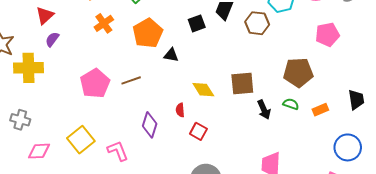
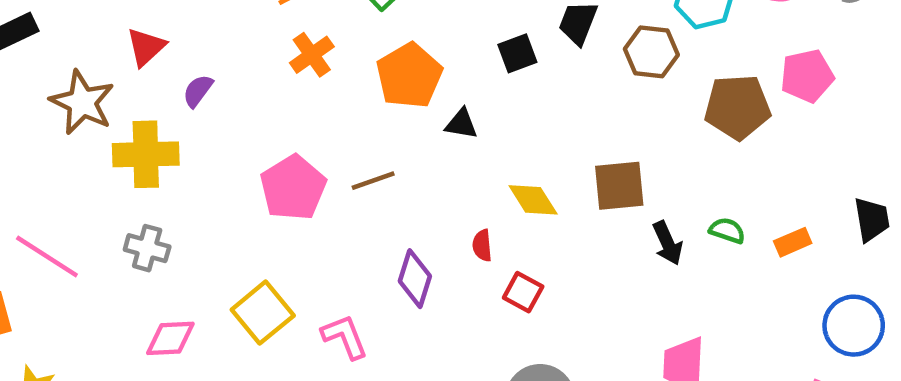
red triangle: (45, 15) -> (146, 47), moved
brown pentagon: (298, 72) -> (737, 107), moved
gray cross: (20, 120) -> (147, 248), moved

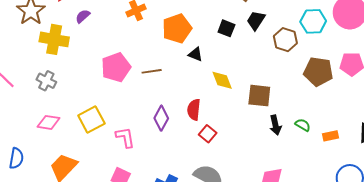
black square: (517, 53) -> (226, 28), turned 30
yellow diamond: (533, 200) -> (222, 80), moved
red semicircle: (482, 245) -> (194, 110), size x1.5

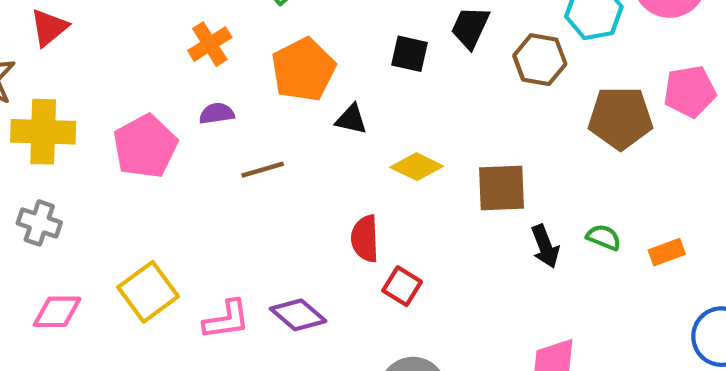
purple semicircle: (83, 16) -> (217, 113), moved, turned 42
pink pentagon: (116, 67) -> (145, 146), moved
yellow diamond: (222, 80) -> (417, 167), turned -35
purple diamond: (161, 118) -> (298, 315), moved, turned -70
pink L-shape: (125, 137) -> (226, 320), turned 100

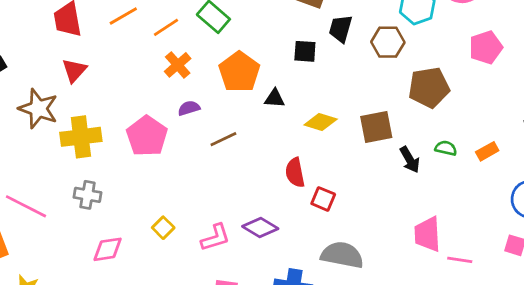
brown pentagon: (620, 118) -> (429, 88), moved
yellow square: (148, 292) -> (163, 228), size x0.6

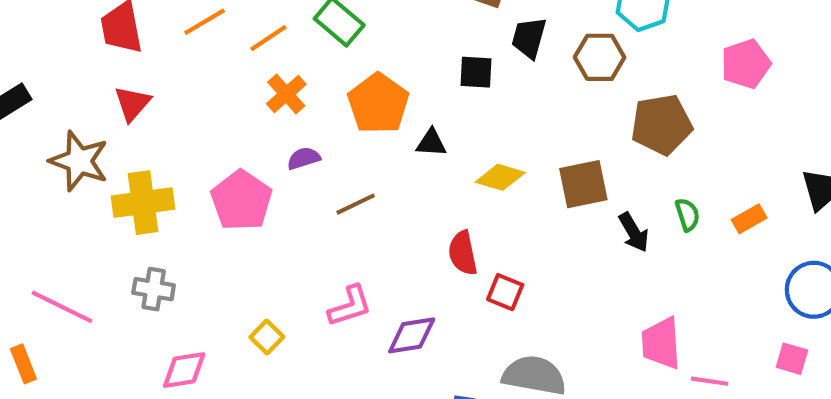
green semicircle: (446, 148) -> (687, 215), turned 60
purple diamond: (260, 227) -> (412, 335), turned -40
pink L-shape: (215, 238) -> (350, 306), moved

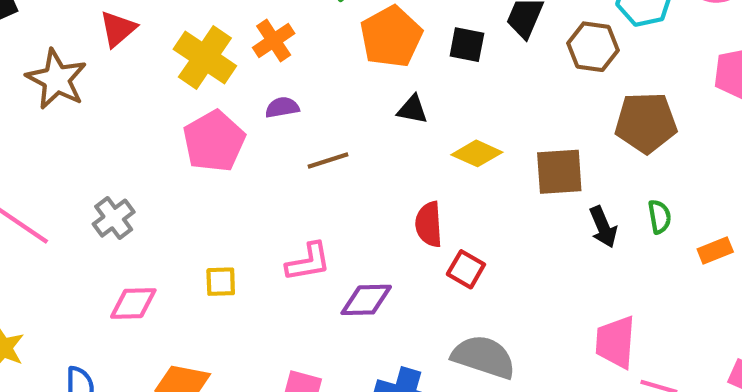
orange pentagon: (378, 104) -> (391, 37), moved
yellow cross: (143, 203) -> (205, 58), moved, turned 34
orange rectangle: (749, 219) -> (715, 251), moved
gray cross: (154, 289) -> (114, 218), turned 36
yellow square: (267, 337) -> (221, 282), turned 36

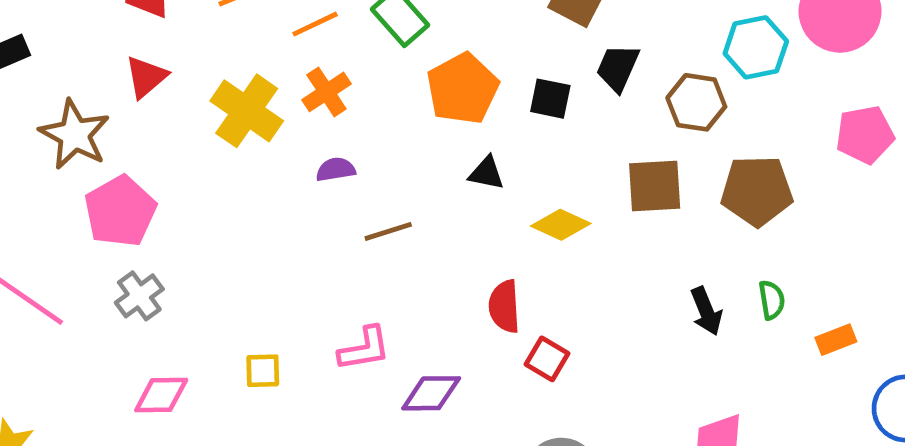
pink pentagon: (214, 141) -> (120, 211), moved
brown square: (559, 172) -> (655, 186), moved

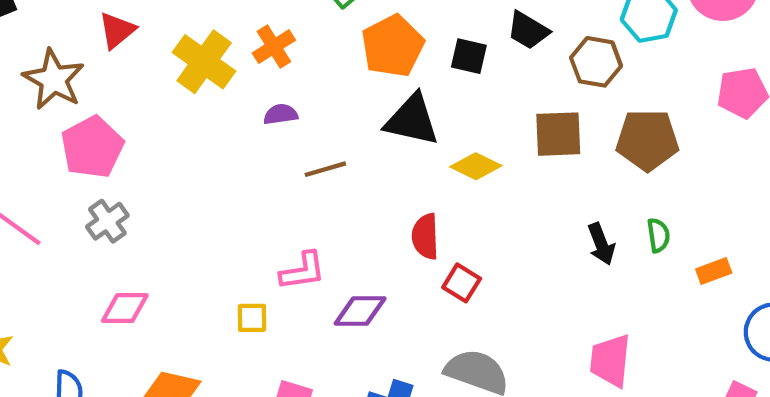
black trapezoid: (618, 68) -> (528, 30), turned -84
black triangle: (486, 173) -> (412, 120), size x1.8
yellow square: (263, 371) -> (252, 318), moved

